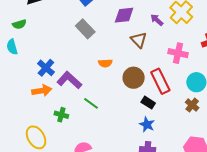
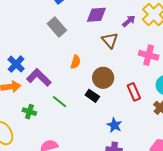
purple arrow: (157, 20) -> (129, 21), turned 96
orange semicircle: (105, 63) -> (76, 62), turned -72
red rectangle: (160, 81) -> (134, 92), moved, size x0.7
black rectangle: (148, 103) -> (92, 96), moved

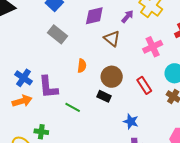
pink cross: (149, 55) -> (153, 47), turned -30
purple L-shape: (39, 77) -> (48, 87), turned -130
green cross: (29, 112) -> (41, 132), moved

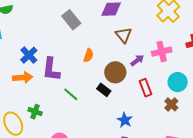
purple arrow: (127, 16) -> (137, 60), moved

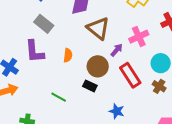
brown triangle: (124, 35) -> (98, 28), size x1.4
purple L-shape: (51, 69) -> (35, 52), moved
red rectangle: (145, 88) -> (130, 75), size x1.4

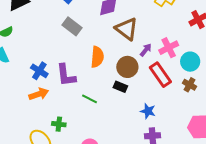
pink cross: (139, 37) -> (169, 48), moved
purple L-shape: (35, 52) -> (66, 75), moved
orange semicircle: (68, 55) -> (97, 57), size x1.5

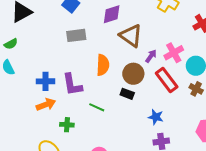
gray rectangle: (72, 26) -> (76, 35), turned -42
blue cross: (39, 71) -> (46, 81), turned -30
green cross: (59, 124) -> (67, 125), moved

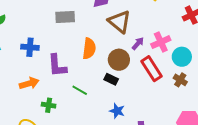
blue cross: (46, 81) -> (30, 47), moved
blue star: (156, 117) -> (117, 111), moved

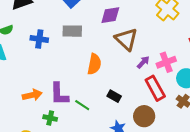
blue cross: (30, 47) -> (39, 39), moved
brown circle: (119, 60) -> (144, 116), moved
purple L-shape: (57, 66) -> (59, 94), moved

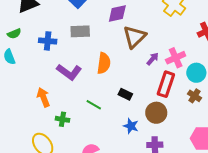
brown triangle: (126, 39) -> (135, 37), turned 35
red rectangle: (155, 88) -> (166, 84), turned 50
purple L-shape: (59, 94) -> (69, 72), moved, turned -50
orange arrow: (32, 95) -> (43, 97), turned -96

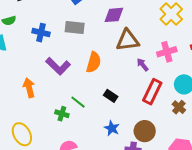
brown triangle: (135, 37) -> (128, 40), turned 30
pink cross: (176, 58) -> (167, 52), moved
purple arrow: (153, 59) -> (143, 65), turned -88
brown circle: (156, 113) -> (145, 131), moved
green cross: (62, 119) -> (62, 114), moved

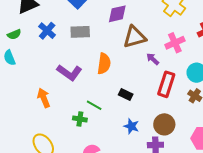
blue cross: (41, 33) -> (47, 31), moved, turned 36

